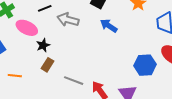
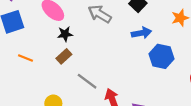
blue arrow: (109, 26) -> (141, 33), turned 120
blue hexagon: (145, 65) -> (162, 56), moved

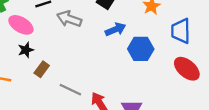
black star: (65, 34) -> (26, 50), moved

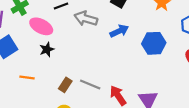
blue arrow: (116, 29) -> (119, 31), moved
brown rectangle: (42, 69) -> (65, 85), moved

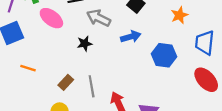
black star: (47, 49) -> (85, 43), moved
gray line: (90, 84) -> (92, 86), turned 48

